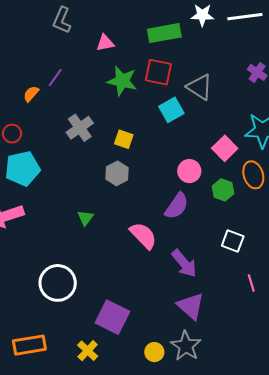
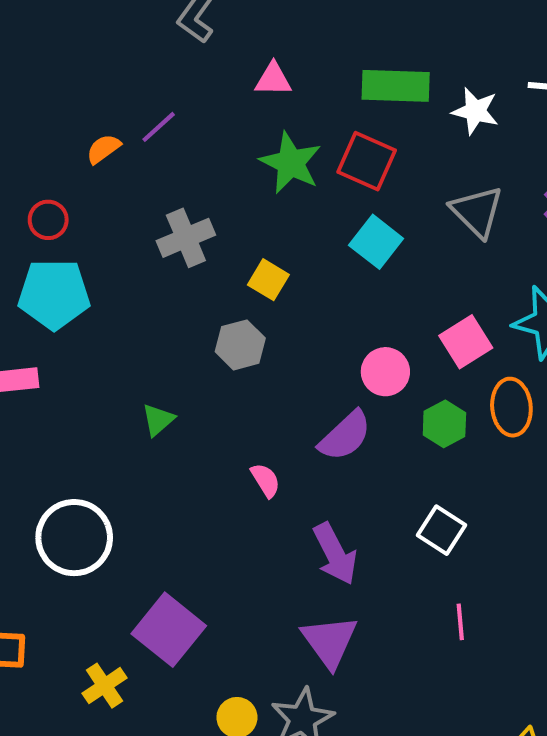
white star: (202, 15) -> (475, 111), moved
gray triangle: (200, 87) -> (477, 212), moved
cyan square: (171, 110) -> (376, 242), turned -35
pink semicircle: (143, 236) -> (265, 480), size x0.6

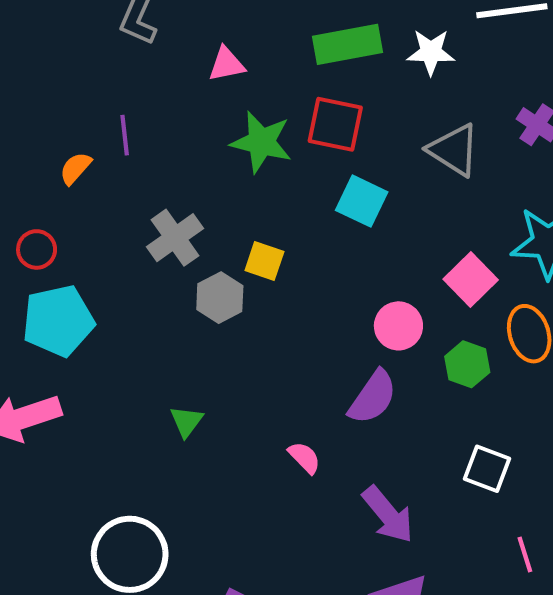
purple line: (159, 127) -> (125, 135), turned -42
gray hexagon: (240, 345) -> (220, 298), moved

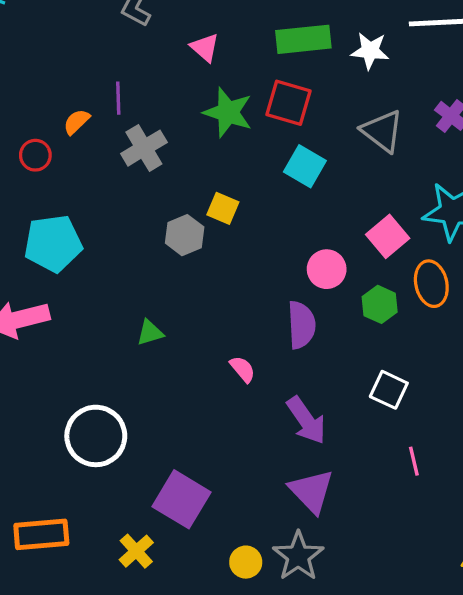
pink triangle: (227, 64) -> (205, 48), turned 48
gray cross: (175, 238) -> (144, 148), moved
red circle: (37, 249) -> (35, 155), moved
purple semicircle: (373, 397) -> (301, 325), turned -42
green triangle: (187, 421) -> (150, 333), turned 32

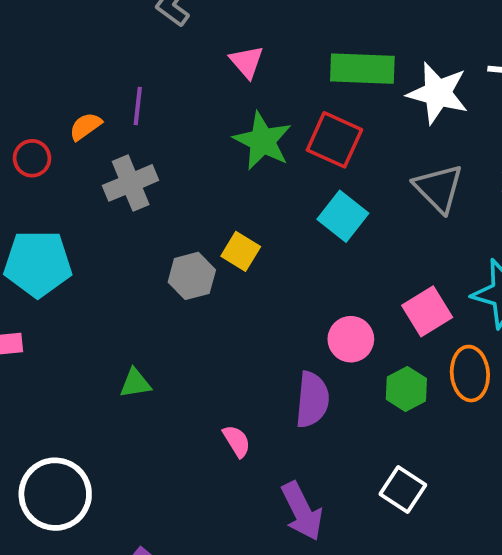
white star: (370, 51) -> (438, 93), size x1.4
gray cross: (144, 148) -> (131, 183), moved

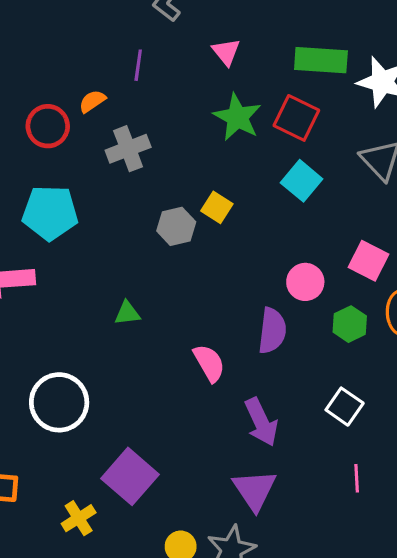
purple line: (138, 106) -> (138, 65), moved
red circle: (32, 158) -> (48, 126), size x1.4
pink square: (427, 311) -> (369, 261), turned -33
pink semicircle: (237, 441) -> (209, 363), size x1.4

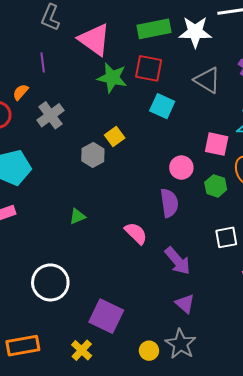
pink triangle: (226, 52) -> (94, 40), size x1.8
yellow square: (217, 207) -> (115, 136), turned 36
white square: (345, 407) -> (226, 237), turned -30
purple triangle: (255, 490) -> (185, 304), size x0.7

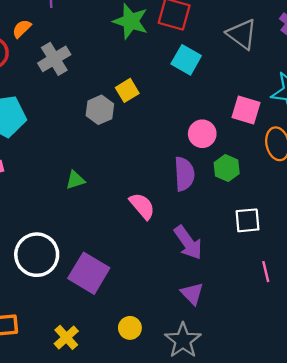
green hexagon: (216, 186) -> (227, 168), moved
purple square: (106, 316) -> (89, 273), moved
yellow circle: (149, 351) -> (130, 328), moved

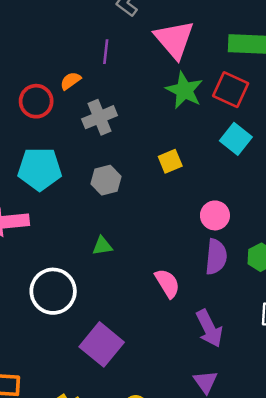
gray hexagon: (100, 110) -> (106, 180), moved
pink circle: (202, 134) -> (215, 215), moved
white circle: (37, 255) -> (53, 291), moved

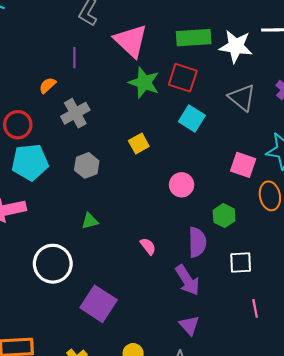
red circle: (36, 101) -> (18, 125), moved
purple semicircle: (216, 257) -> (197, 242), moved
pink semicircle: (167, 283) -> (148, 246), size x0.7

